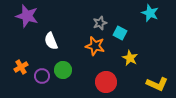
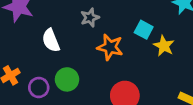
gray star: (100, 23) -> (90, 18), moved
yellow star: (130, 58) -> (164, 46), moved

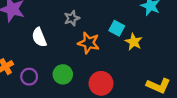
green circle: (67, 79) -> (63, 74), moved

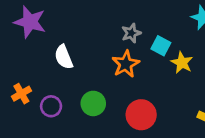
gray star: (72, 18) -> (131, 33), moved
orange star: (89, 43) -> (126, 64), turned 30

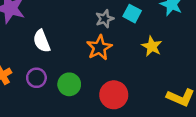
cyan square: (161, 46) -> (132, 14), moved
purple circle: (51, 106) -> (36, 78), moved

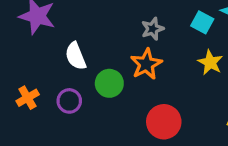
cyan square: (132, 14) -> (202, 22), moved
green circle: (69, 84) -> (109, 83), moved

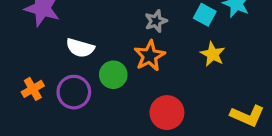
white semicircle: (76, 56) -> (80, 48), turned -52
purple circle: (69, 101) -> (74, 92), size x1.4

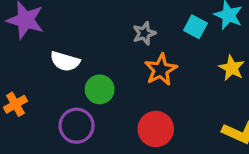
yellow star: (213, 54) -> (232, 68), moved
orange star: (150, 56) -> (161, 70), moved
purple circle: (74, 92) -> (77, 126), moved

